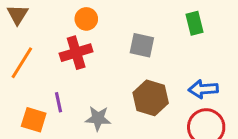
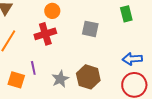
brown hexagon: (151, 98) -> (88, 77), moved
gray star: (98, 118) -> (60, 79), turned -30

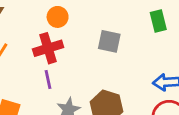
purple line: (33, 68) -> (48, 80), moved

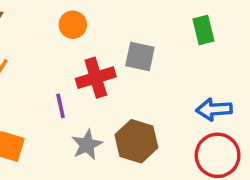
red cross: (48, 48) -> (96, 78), moved

